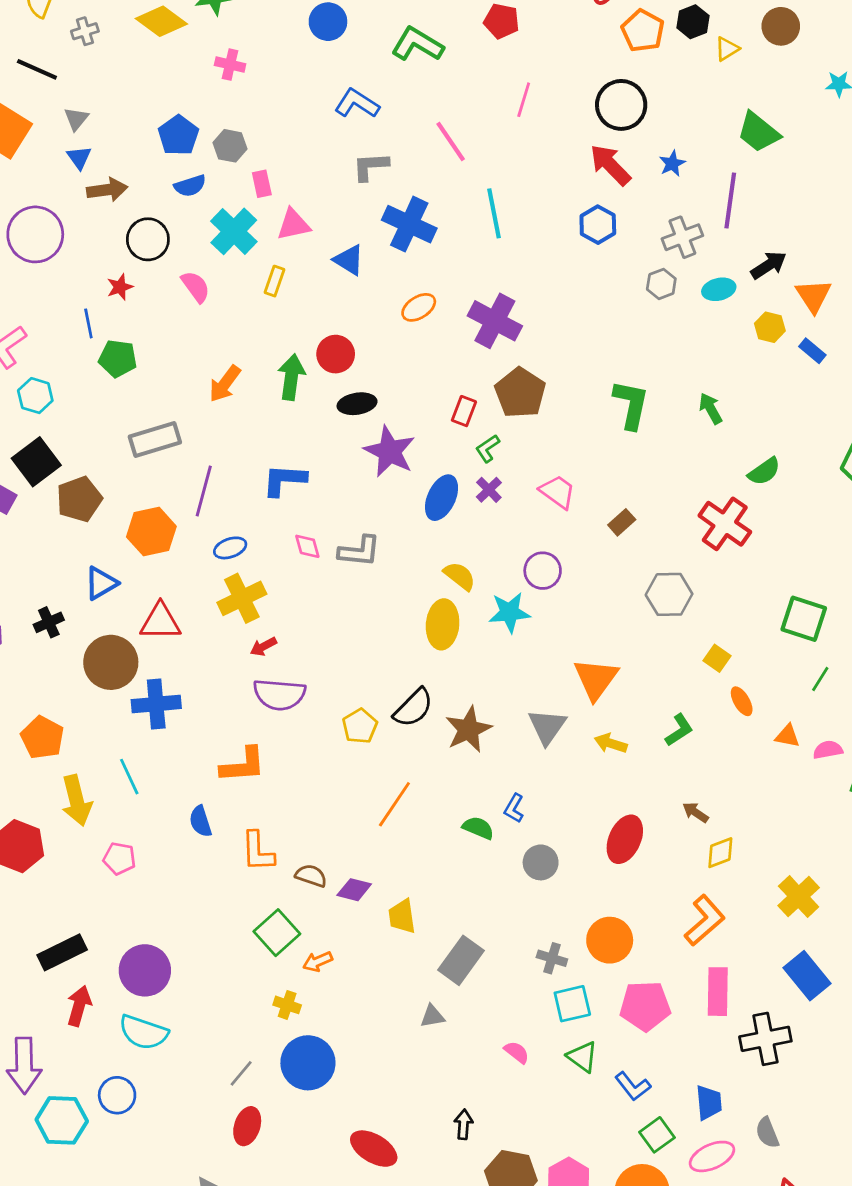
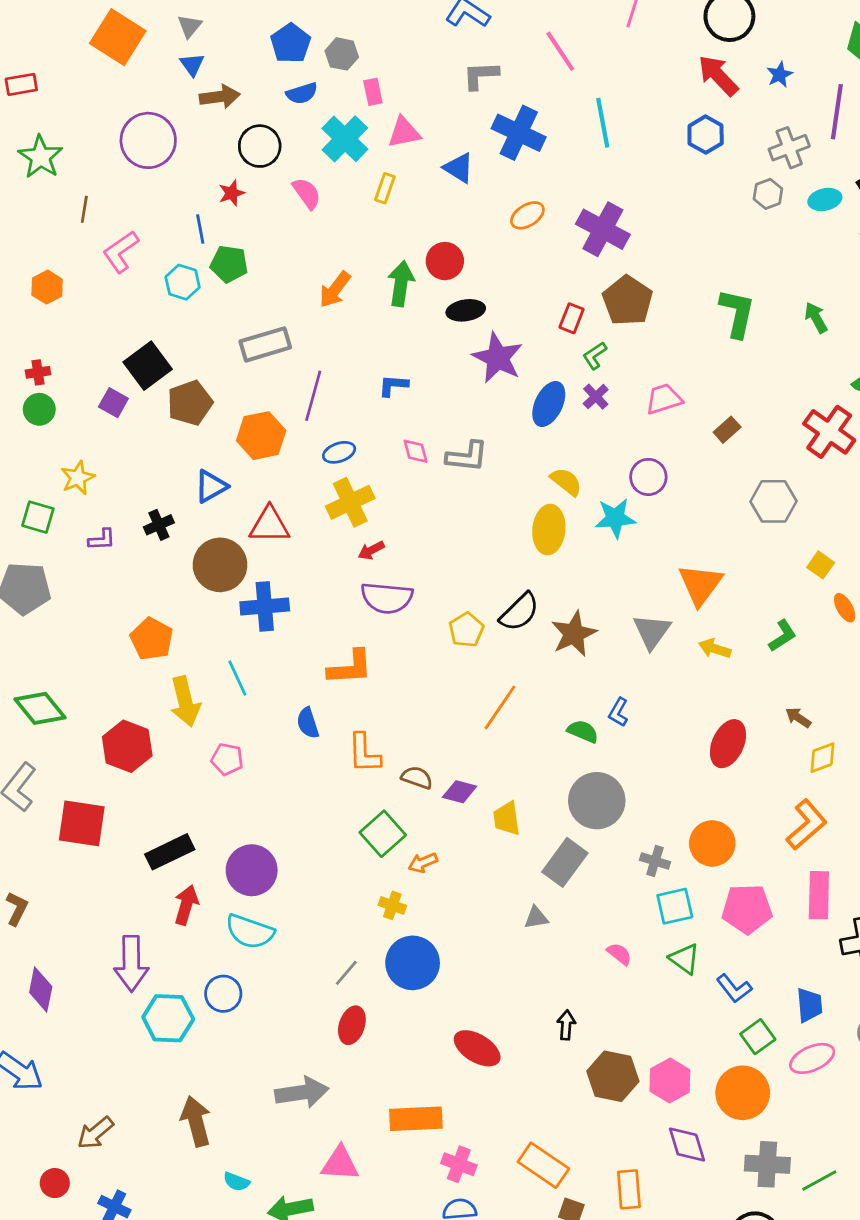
cyan hexagon: (35, 396) -> (183, 282), moved
blue L-shape: (284, 480) -> (393, 385), size x0.7
pink trapezoid: (558, 492) -> (664, 399), turned -54
gray circle: (541, 862) -> (597, 801), moved, size x1.6

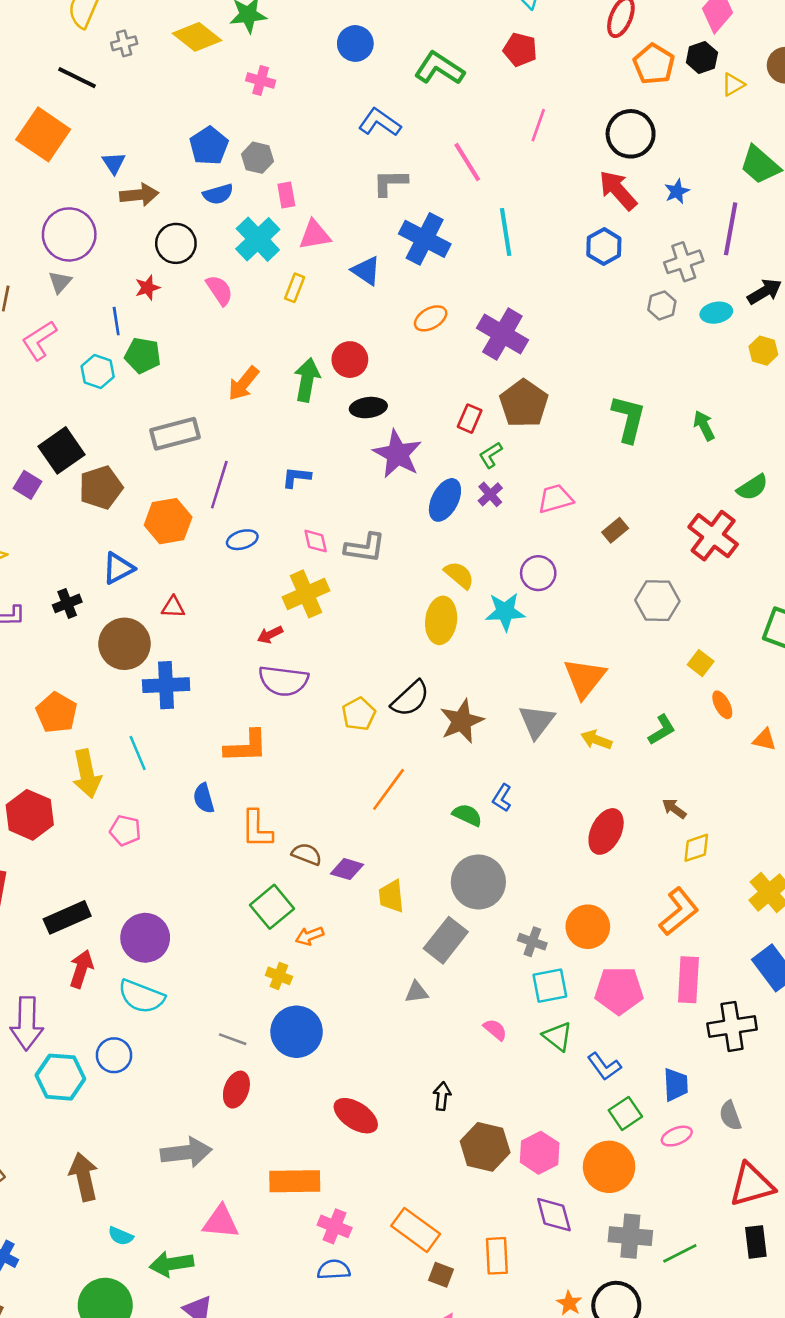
gray triangle: (190, 26) -> (60, 282), moved
yellow cross: (350, 502) -> (306, 594), moved
red triangle: (269, 525) -> (173, 607), size x0.6
gray line: (346, 973) -> (233, 1039), turned 68
pink ellipse: (812, 1058) -> (677, 1136), size x0.7

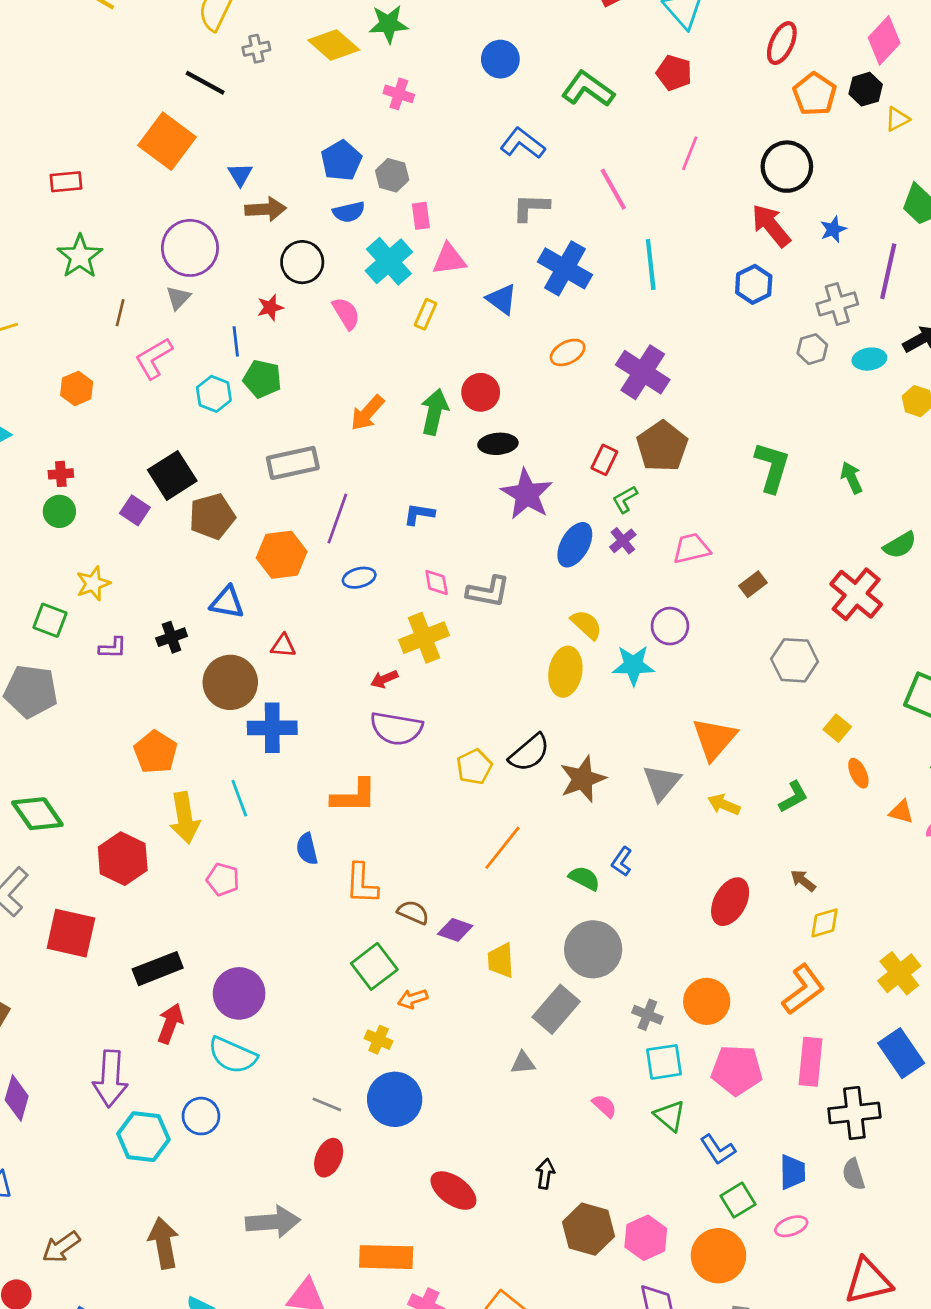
blue triangle: (118, 568) -> (227, 602), turned 36
gray semicircle: (730, 1116) -> (854, 1174), moved

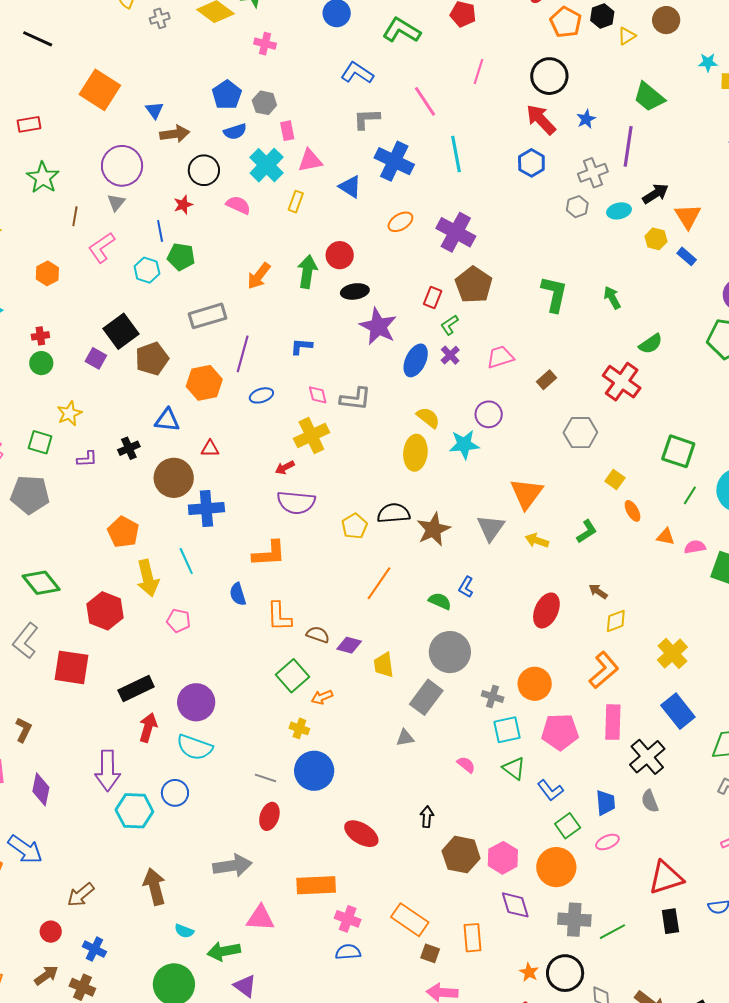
black line: (205, 83) -> (38, 39), moved
pink semicircle: (346, 313) -> (238, 205), turned -30
black semicircle: (529, 753) -> (394, 513), turned -140
black cross: (854, 1113) -> (647, 757), turned -30

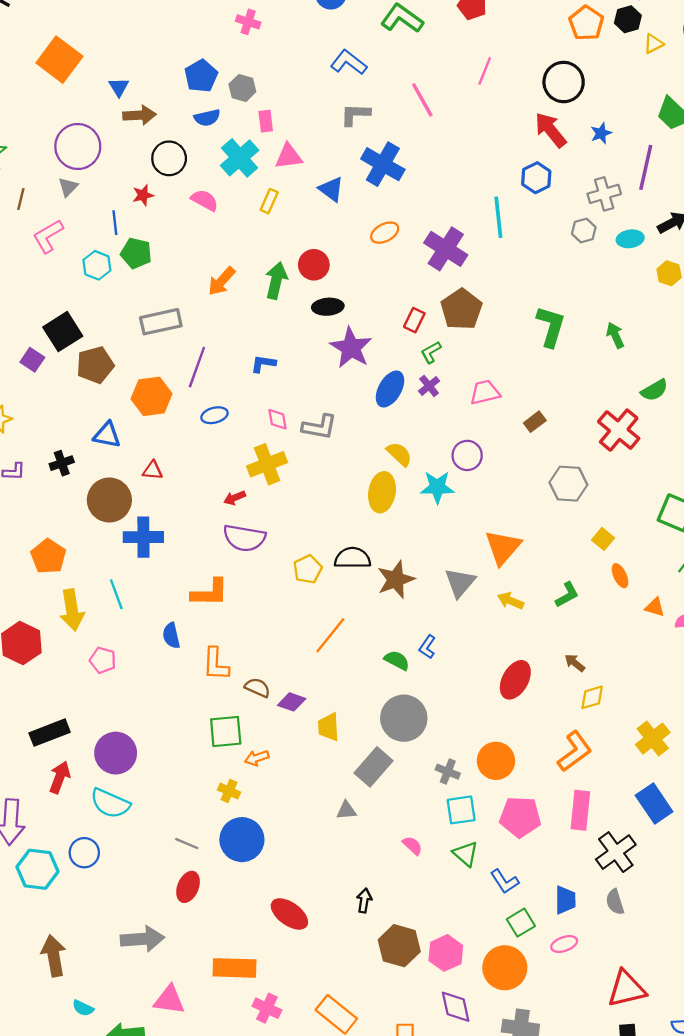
cyan line: (456, 154) -> (498, 217), moved
green square: (293, 676) -> (226, 731), turned 32

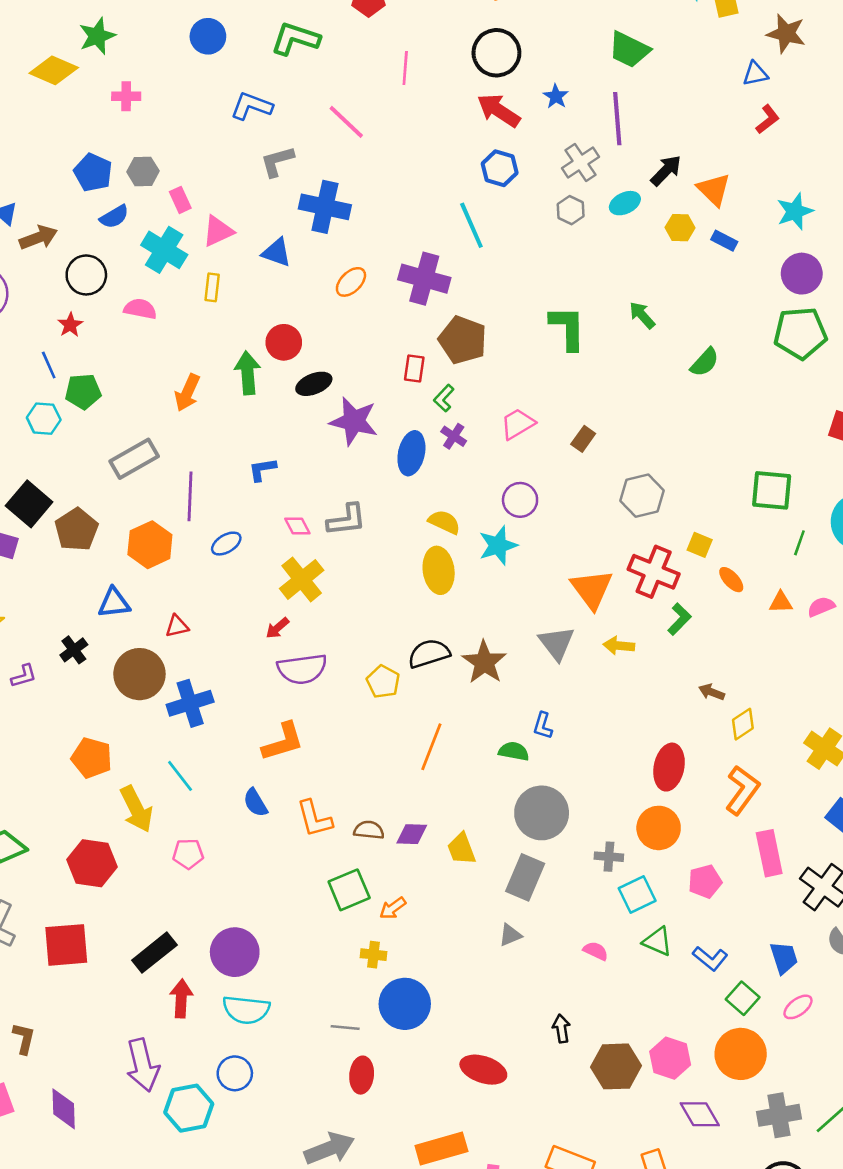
red cross: (619, 430) -> (654, 572), moved
red ellipse: (515, 680) -> (669, 767), moved
pink pentagon: (520, 817) -> (705, 881), size x0.7

